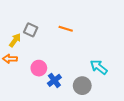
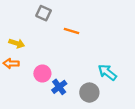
gray square: (31, 30) -> (44, 13), moved
yellow arrow: (15, 40) -> (17, 43), turned 72

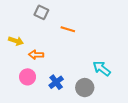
orange arrow: (11, 63) -> (36, 55), moved
pink circle: (42, 74) -> (28, 77), moved

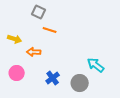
orange line: (68, 29) -> (50, 30), moved
pink circle: (28, 77) -> (17, 73), moved

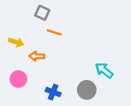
blue cross: (53, 78) -> (53, 92), moved, turned -32

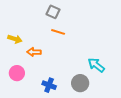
gray square: (42, 13) -> (53, 12), moved
orange line: (54, 32) -> (58, 32), moved

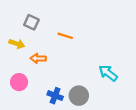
gray square: (53, 12) -> (31, 22), moved
gray circle: (80, 83) -> (79, 96), moved

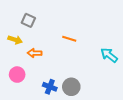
orange line: (65, 36) -> (69, 39), moved
cyan arrow: (108, 73) -> (109, 55), moved

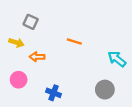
gray circle: (71, 87) -> (105, 90), moved

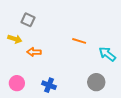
orange line: (74, 41) -> (79, 41), moved
pink circle: (19, 80) -> (17, 83), moved

